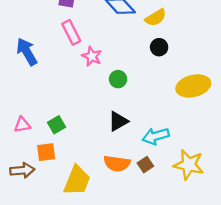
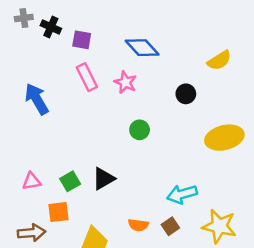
yellow semicircle: (156, 18) -> (219, 60), moved
pink star: (92, 56) -> (125, 82), moved
black triangle: (118, 121) -> (104, 179), moved
orange semicircle: (117, 163) -> (138, 225), size x0.7

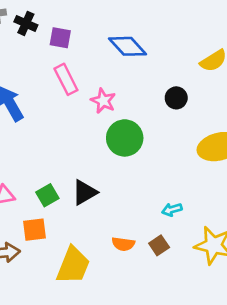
pink star: (125, 82) -> (103, 101), moved
green circle: (140, 130) -> (125, 138), size x1.6
cyan arrow: (182, 194) -> (172, 210), size x0.6

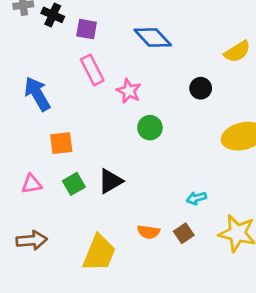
green circle: (125, 138) -> (150, 128), size x0.7
orange square: (34, 230) -> (61, 143), moved

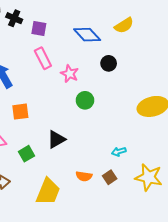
yellow semicircle: (237, 52) -> (124, 25), moved
black circle: (201, 88) -> (109, 63), moved
green square: (74, 184) -> (27, 154), moved

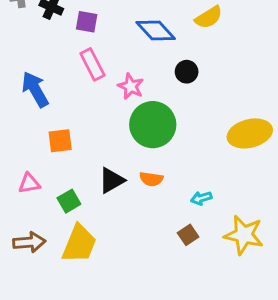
green circle: (85, 100) -> (153, 125), size x1.8
orange semicircle: (84, 176) -> (151, 179), moved
yellow trapezoid: (48, 192) -> (79, 244), moved

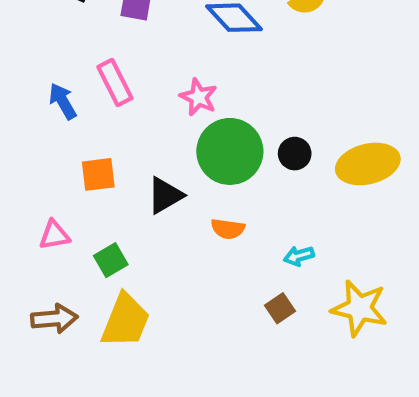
pink rectangle: (92, 64) -> (115, 82), moved
black circle: (187, 72) -> (295, 154), moved
blue arrow: (35, 89) -> (63, 101), size x0.7
black triangle: (112, 180) -> (165, 195), moved

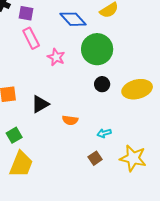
pink rectangle: (115, 82) -> (31, 38), moved
green circle: (230, 151) -> (97, 49), moved

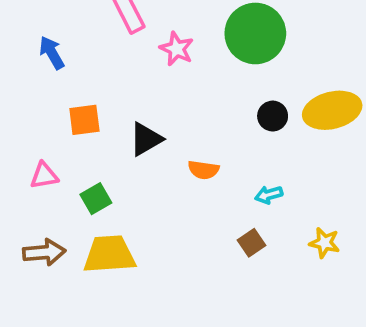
black circle: (102, 84) -> (273, 116), moved
yellow star: (133, 158) -> (324, 243), size x0.6
yellow trapezoid: (21, 164) -> (109, 254), turned -116

